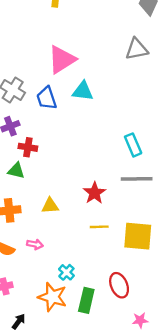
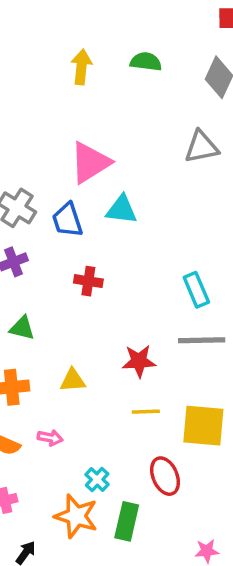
red cross: (28, 147) -> (88, 281), moved
red star: (95, 193) -> (139, 361), turned 30
red ellipse: (119, 285) -> (165, 476), moved

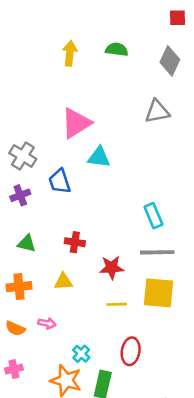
blue trapezoid: (67, 220) -> (60, 181), moved
red cross: (88, 281) -> (75, 242), moved
yellow square: (203, 426) -> (159, 293), moved
red ellipse: (165, 476) -> (131, 351), turned 32

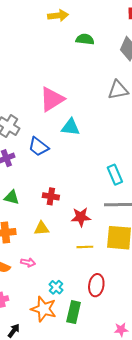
yellow arrow: (70, 53) -> (58, 16), moved, turned 78
blue trapezoid: (60, 181) -> (38, 147), turned -35

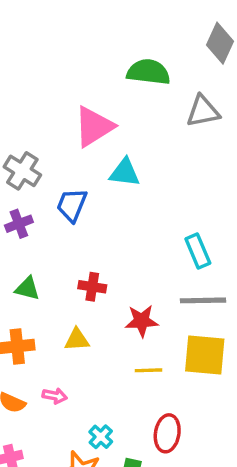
green semicircle: (85, 39) -> (148, 72), moved, size x1.4
blue trapezoid: (38, 147) -> (72, 205), turned 75

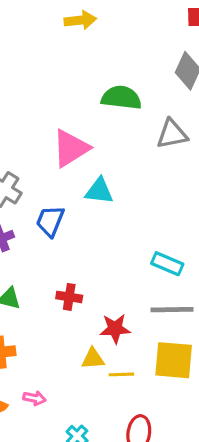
cyan rectangle: (198, 251) -> (167, 264), turned -44
yellow triangle: (77, 340) -> (93, 359), moved

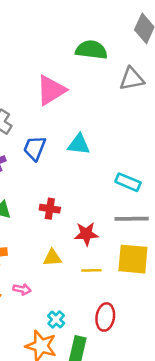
cyan triangle: (99, 191) -> (79, 144), moved
yellow triangle: (93, 359) -> (52, 258), moved

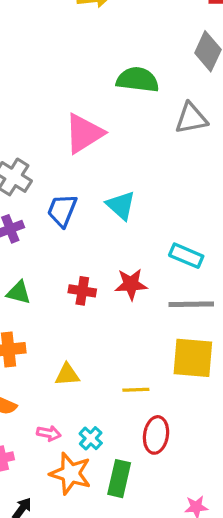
cyan triangle: (79, 144) -> (121, 205), turned 35
red star: (86, 234) -> (131, 284), moved
yellow triangle: (52, 258) -> (67, 375), moved
yellow line: (91, 270) -> (136, 390), moved
pink arrow: (22, 289) -> (49, 433), moved

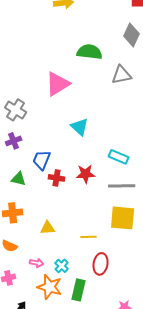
blue trapezoid: (62, 210) -> (42, 160), moved

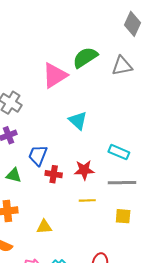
green semicircle: (90, 52) -> (85, 57), moved, turned -40
yellow square: (123, 218) -> (123, 216), size x0.6
yellow line: (89, 237) -> (87, 200), moved

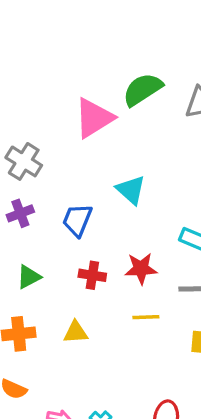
blue trapezoid: (38, 155) -> (77, 220), moved
green triangle: (14, 175) -> (29, 277), turned -42
yellow triangle: (44, 227) -> (76, 332), moved

